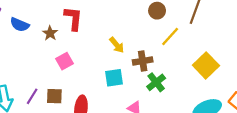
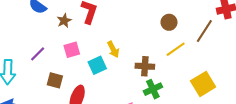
yellow arrow: (117, 45) -> (113, 49), moved
cyan square: (114, 78) -> (97, 65), moved, turned -30
purple line: (32, 96) -> (38, 54), moved

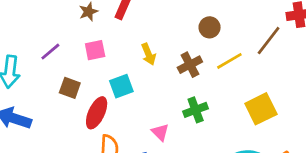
brown circle: (169, 22) -> (210, 27), moved
cyan square: (97, 65) -> (121, 86), moved
brown cross: (145, 66) -> (190, 65), moved, turned -36

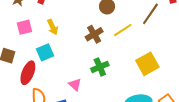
yellow arrow: (149, 54) -> (53, 27), moved

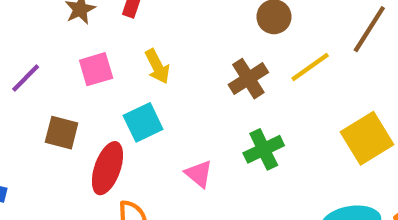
pink triangle: (75, 85) -> (199, 174), moved

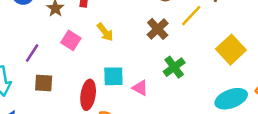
pink square: (96, 69) -> (71, 40), turned -30
cyan square: (143, 122) -> (113, 76), moved, turned 35
brown square: (62, 133) -> (44, 83), moved

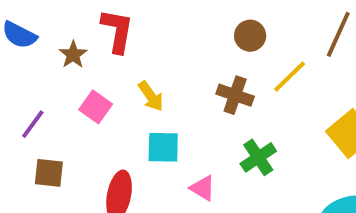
brown cross: (158, 29) -> (235, 95), turned -30
cyan square: (113, 76) -> (163, 147), moved

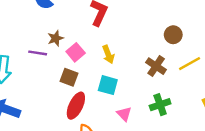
brown star: (73, 55) -> (56, 38), moved
purple line: (33, 124) -> (38, 53), turned 48
brown square: (49, 173) -> (69, 77), moved

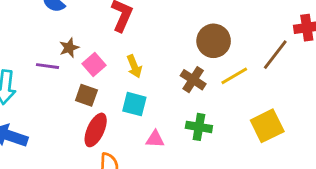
brown circle: (173, 35) -> (214, 41), size x1.5
green cross: (160, 105) -> (199, 127), turned 30
pink triangle: (124, 114) -> (155, 139), turned -42

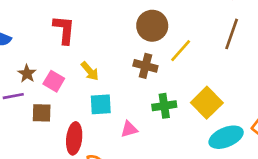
brown line: (275, 55) -> (232, 34), moved
brown square: (86, 95) -> (42, 113), moved
yellow square: (267, 126) -> (207, 103), moved

